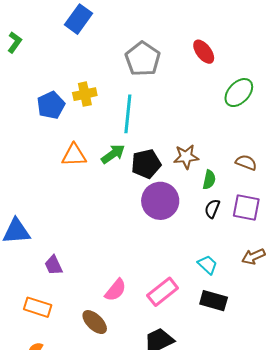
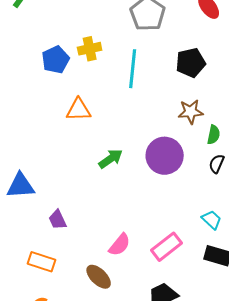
green arrow: (113, 154) -> (111, 159), moved
black pentagon: (146, 164) -> (191, 63), moved

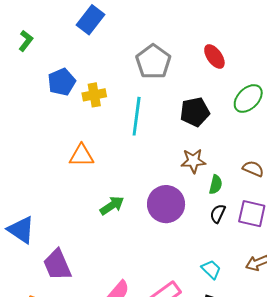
blue pentagon: (56, 60) -> (62, 82), moved
blue triangle: (21, 186) -> (21, 230), turned 36
purple trapezoid: (58, 220) -> (57, 265), size x1.6

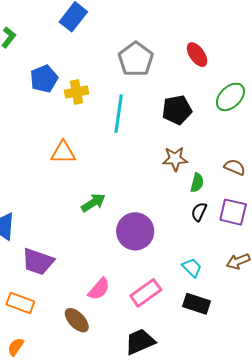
purple circle: (166, 204) -> (135, 231), moved
purple trapezoid: (57, 265) -> (38, 262), turned -48

